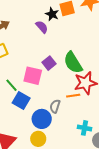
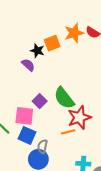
blue square: (21, 100) -> (27, 135), moved
gray semicircle: (55, 106) -> (42, 146), moved

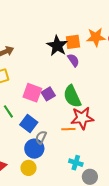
black star: (37, 51) -> (57, 46), size x1.5
purple semicircle: (28, 65) -> (73, 60), moved
pink square: (24, 116) -> (32, 93), moved

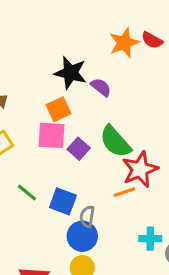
orange square: (73, 42) -> (59, 109), moved
pink square: (32, 93) -> (51, 135), moved

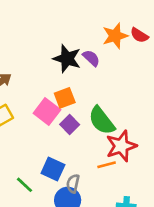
purple semicircle: (101, 87) -> (91, 58), moved
orange square: (59, 109) -> (65, 98), moved
pink square: (51, 135) -> (47, 111), turned 30
green line: (27, 193) -> (25, 185), moved

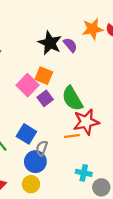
orange square: (65, 98) -> (44, 76), turned 36

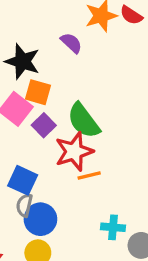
black star: (50, 43) -> (22, 61), moved
red star: (86, 122) -> (74, 151), moved
gray semicircle: (42, 148) -> (24, 205), moved

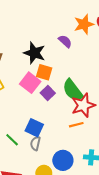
red star: (74, 151) -> (83, 105), moved
blue circle: (40, 219) -> (63, 160), moved

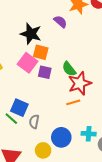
green semicircle: (73, 90) -> (69, 69), size x0.7
purple square: (48, 93) -> (45, 72), turned -32
blue square: (34, 128) -> (19, 108), moved

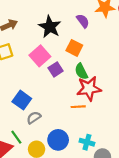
orange square: (41, 52) -> (74, 48), moved
purple square: (45, 72) -> (56, 69), turned 32
green line: (11, 119) -> (16, 137), moved
gray semicircle: (34, 122) -> (34, 118), turned 32

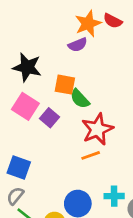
purple semicircle: (83, 21) -> (78, 45), moved, turned 120
green semicircle: (81, 71) -> (80, 99), moved
gray semicircle: (34, 118) -> (15, 196), moved

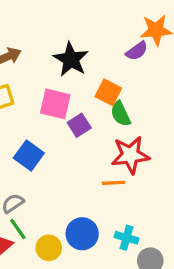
purple semicircle: (78, 45) -> (137, 51), turned -30
pink square: (25, 106) -> (55, 104), turned -36
blue square: (19, 167) -> (29, 155), moved

